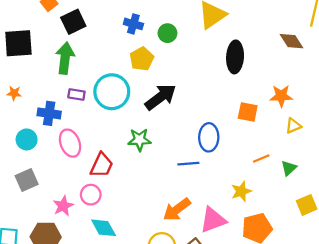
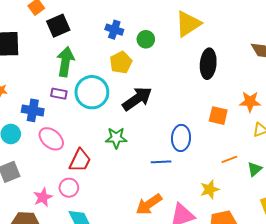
green arrow: (65, 58) -> (65, 62), moved
pink ellipse: (70, 143) -> (51, 139), turned -30

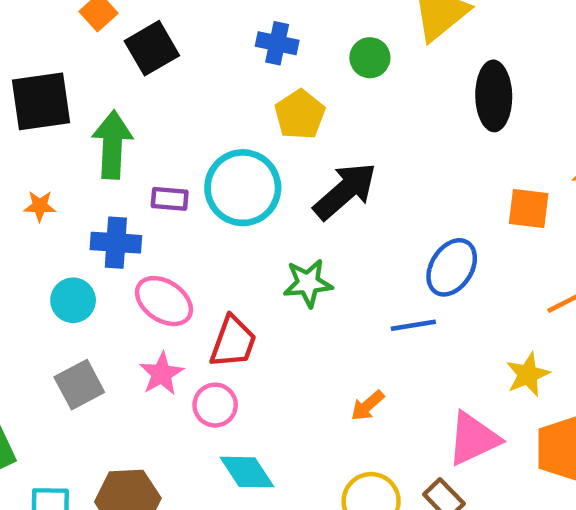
green circle: (146, 39) -> (370, 58), moved
green arrow: (65, 62) -> (112, 145), moved
blue ellipse: (181, 138) -> (452, 267), turned 35
pink star: (43, 197) -> (162, 374), moved
orange arrow: (149, 204) -> (367, 406), moved, size x0.6

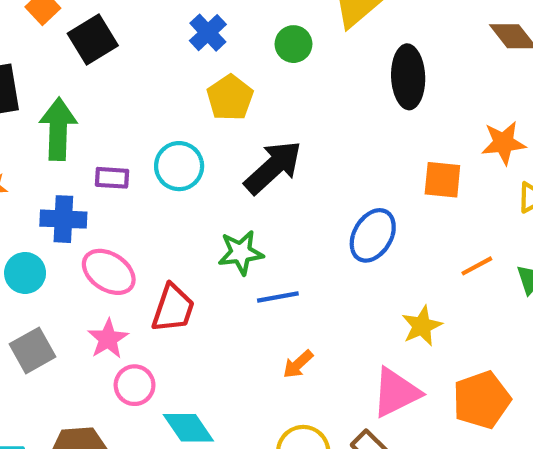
blue cross: (277, 43) -> (208, 33), turned 36
cyan circle: (243, 188) -> (179, 166), size x0.7
blue line: (413, 325) -> (278, 297), moved
yellow star: (528, 375) -> (422, 326), moved
pink circle: (215, 405) -> (135, 385), moved

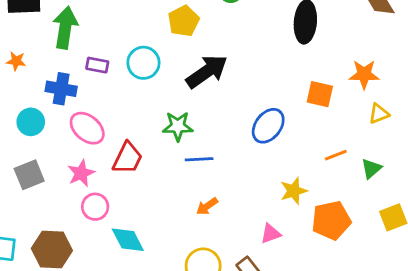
pink triangle: (396, 393) -> (271, 234), size x0.6
orange pentagon: (482, 400) -> (331, 220), moved

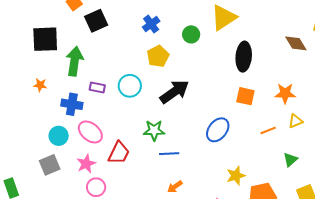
orange square: (320, 94) -> (245, 96), moved
cyan circle: (31, 122) -> (59, 136), moved
orange line: (336, 155) -> (268, 130), moved

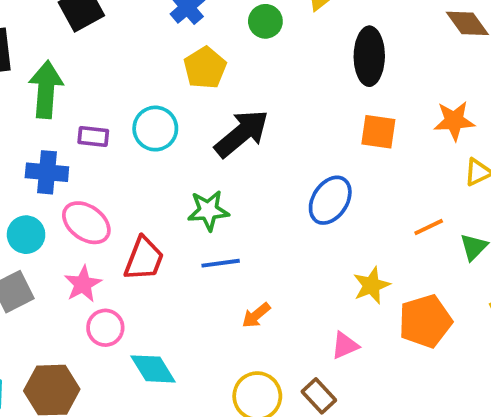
orange line: (268, 130) -> (429, 227), moved
blue line: (169, 154) -> (221, 263), moved

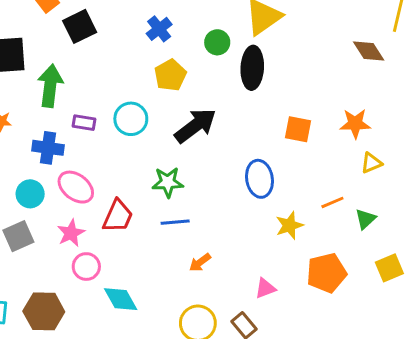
black ellipse: (369, 56) -> (252, 68), moved
blue ellipse: (330, 200) -> (259, 179), turned -45
yellow star: (371, 285) -> (289, 225), moved

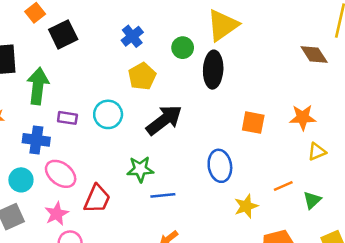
blue line: (175, 222) -> (163, 195), moved

